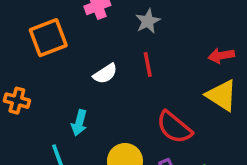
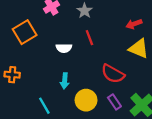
white semicircle: (105, 74) -> (64, 48), turned 42
cyan arrow: (79, 123) -> (65, 81), moved

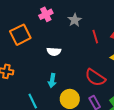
red line: (89, 38) -> (95, 37), moved

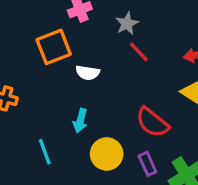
orange square: (20, 35) -> (54, 47), moved
red line: (95, 37) -> (139, 52), moved, turned -32

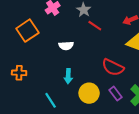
orange square: (54, 47) -> (27, 31), moved

